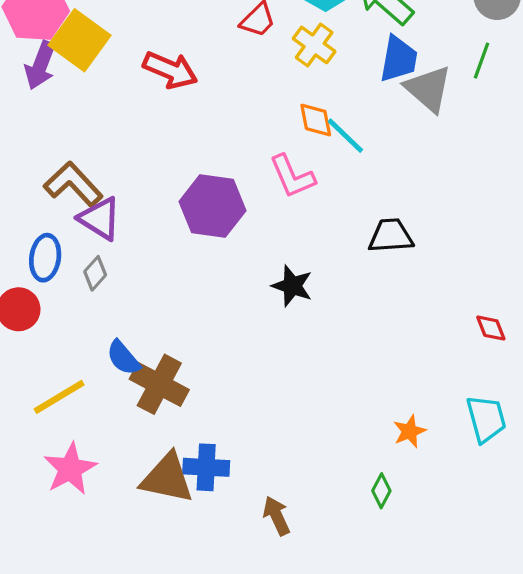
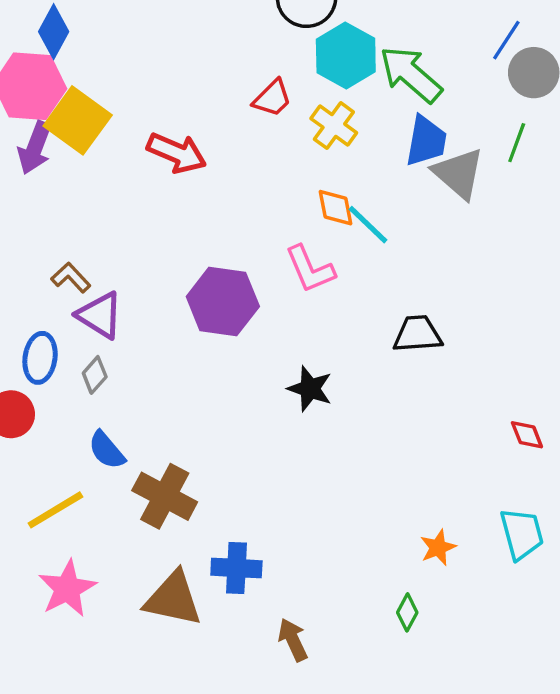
brown L-shape: (73, 184) -> (71, 278), size x0.6
blue semicircle: (123, 358) -> (107, 450), moved
blue cross: (206, 467) -> (236, 568), moved

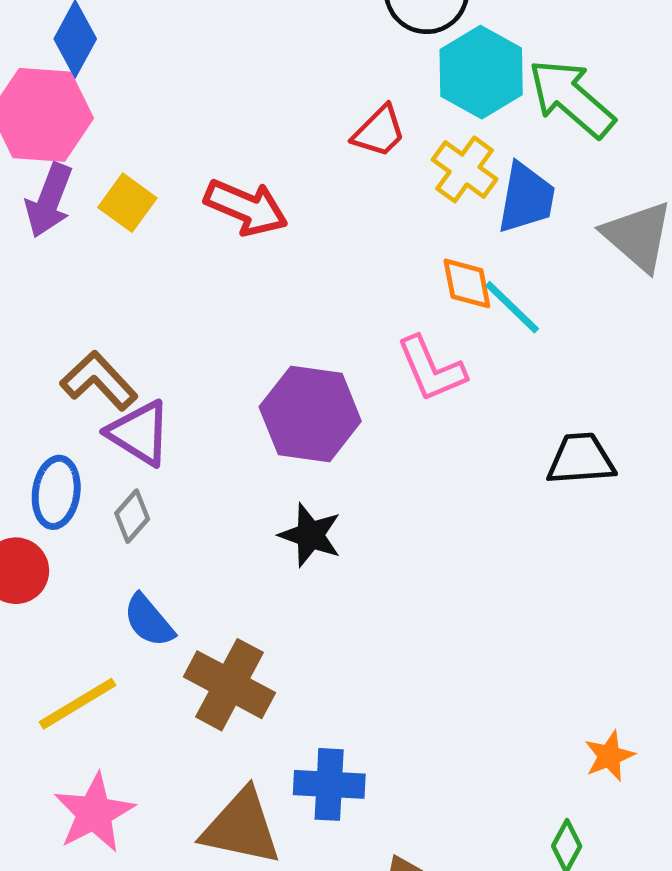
yellow square: (78, 120) -> (127, 203), moved, size x0.6
blue trapezoid: (426, 141) -> (526, 198), moved
brown L-shape: (71, 278) -> (99, 381), size x1.4
black star: (310, 389) -> (310, 535), moved

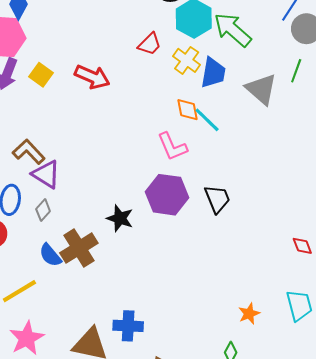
purple hexagon: (310, 414) -> (167, 195), moved
black trapezoid: (581, 459) -> (217, 199), moved, turned 72
brown cross: (229, 685) -> (79, 248), moved, turned 30

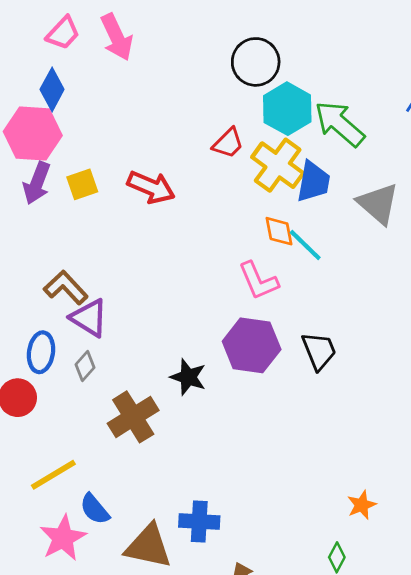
yellow cross: (187, 60) -> (278, 165), size x1.4
yellow square: (41, 75) -> (82, 184), turned 35
blue semicircle: (50, 255) -> (95, 509), moved

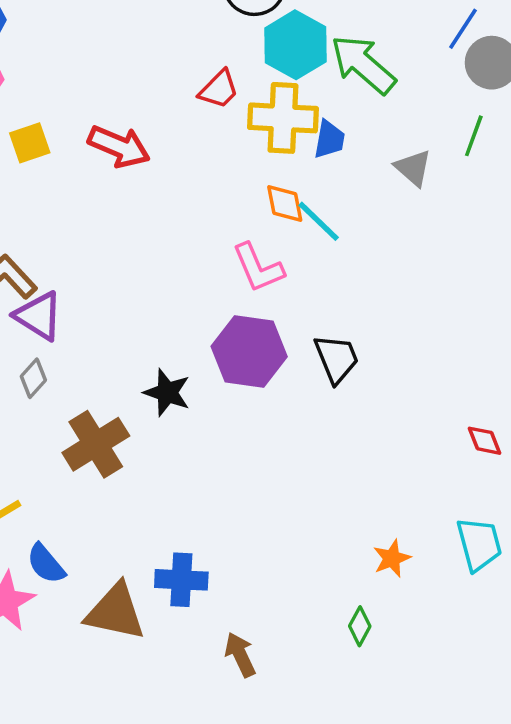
yellow cross: (278, 165) -> (283, 118), turned -33
blue trapezoid: (313, 182) -> (329, 139), size x0.7
gray triangle: (378, 204) -> (413, 168), size x0.7

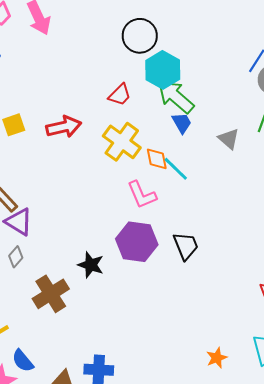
green arrow: (363, 64) -> (176, 97), moved
yellow cross: (283, 118) -> (122, 142), moved, turned 33
blue trapezoid: (329, 139) -> (182, 123), turned -40
red arrow: (119, 146) -> (64, 127), turned -36

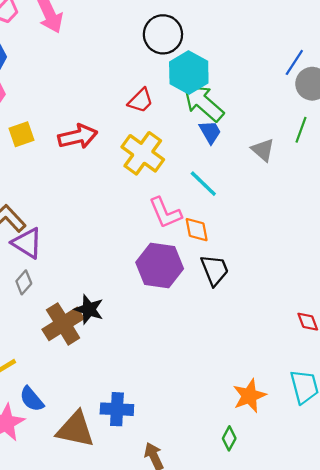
orange diamond: (157, 159) -> (197, 230), moved
black star: (91, 265) -> (89, 309), moved
orange star: (217, 358) -> (249, 396), size x1.4

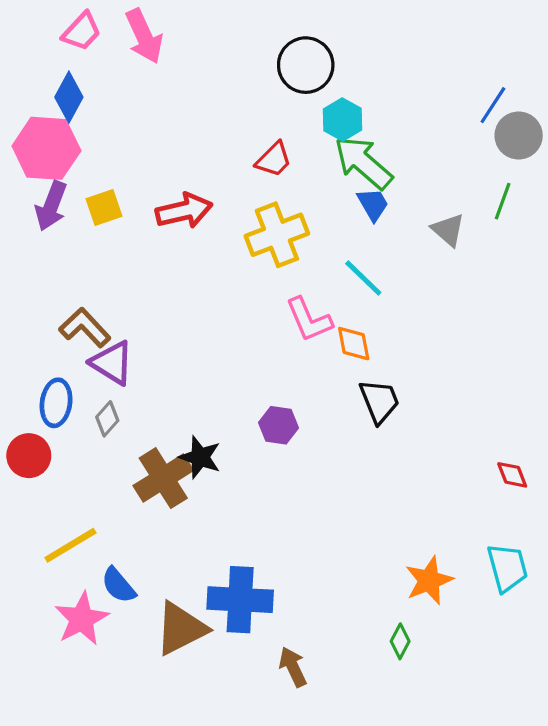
cyan hexagon: (189, 73) -> (343, 120), size x0.7
yellow cross: (143, 153) -> (277, 235), turned 33
purple hexagon: (160, 266) -> (278, 425), moved, size x0.6
blue cross: (117, 409) -> (240, 600), size x1.4
brown triangle: (75, 429) -> (181, 628), turned -39

